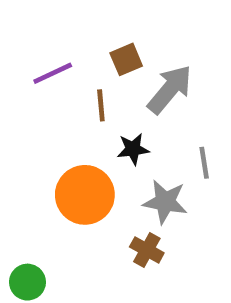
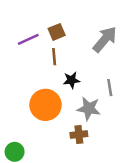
brown square: (126, 59) -> (57, 32), moved
gray arrow: (170, 89) -> (105, 39), moved
brown cross: (147, 250) -> (79, 135), turned -35

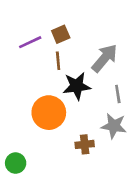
gray arrow: (105, 39) -> (105, 58), moved
black star: (71, 80) -> (77, 86), size x1.5
gray star: (89, 109) -> (114, 126), moved

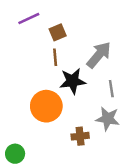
purple line: (30, 42) -> (29, 19), moved

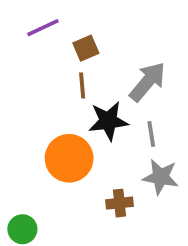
gray line: (111, 89) -> (151, 134), moved

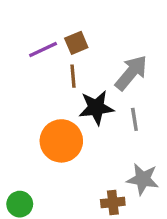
purple line: (43, 28) -> (43, 49), moved
gray star: (161, 177) -> (143, 179), moved
brown cross: (119, 203) -> (113, 202), moved

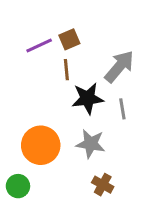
orange circle: (61, 141) -> (41, 145), moved
gray star: (143, 179) -> (91, 144), moved
brown cross: (113, 202) -> (103, 185), turned 35

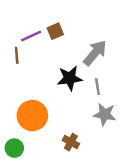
brown line: (66, 70) -> (17, 55), moved
gray star: (91, 144) -> (105, 114), moved
brown cross: (103, 185) -> (71, 142), moved

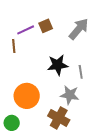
gray arrow: (95, 53) -> (79, 29), moved
gray star: (105, 114) -> (70, 95), moved
brown cross: (71, 142) -> (59, 118), size x1.5

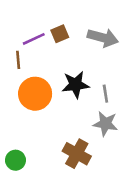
gray arrow: (79, 29) -> (103, 38), turned 65
gray star: (70, 95) -> (105, 124), moved
orange circle: (27, 96) -> (35, 94), moved

